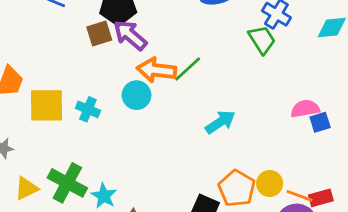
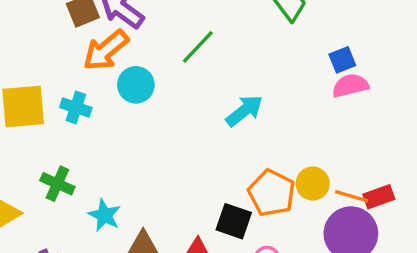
orange arrow: (156, 70) -> (106, 50), moved, turned -42
blue square: (320, 122) -> (342, 60), moved
green cross: (67, 183) -> (57, 184), moved, size x0.7

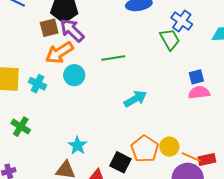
green line: (198, 47) -> (113, 58), turned 30
cyan star: (104, 215) -> (77, 146), moved

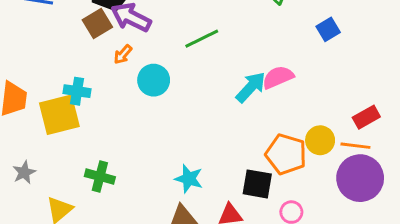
orange arrow: (59, 53) -> (123, 54), size x0.5
cyan cross: (37, 84) -> (77, 91), moved
pink semicircle: (199, 92) -> (278, 77), moved
red rectangle: (207, 159) -> (366, 117), moved

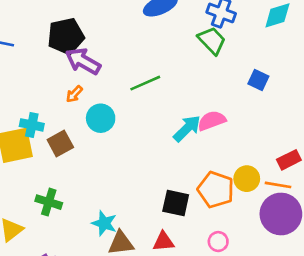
brown square: (97, 24) -> (60, 143), moved
blue square: (328, 29) -> (258, 80), turned -36
cyan star: (189, 179) -> (104, 223), moved
black square: (257, 184) -> (176, 203), moved

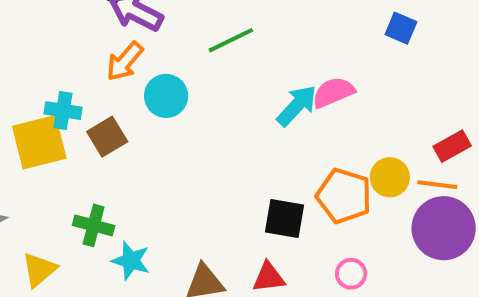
orange arrow: (74, 94) -> (125, 61), size x1.5
cyan star: (104, 223) -> (131, 261), moved

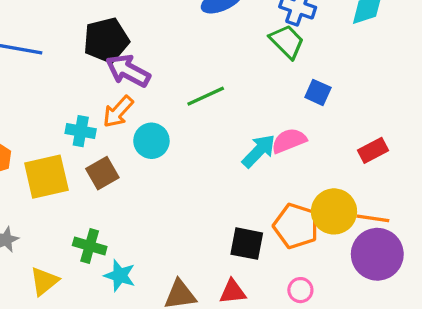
blue square: (401, 28) -> (318, 92), moved
cyan cross: (63, 111) -> (81, 131), moved
red rectangle: (452, 146) -> (373, 150), moved
yellow circle: (390, 177) -> (334, 211), size x1.4

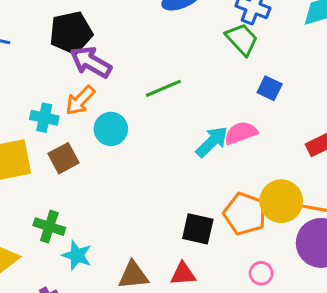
pink circle: (300, 290) -> (261, 273), moved

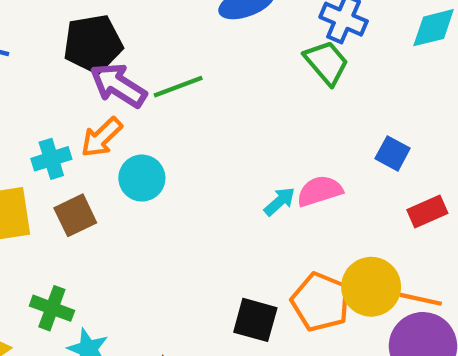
green line: (163, 88) -> (178, 87), moved
blue square: (270, 88) -> (393, 153), moved
cyan cross: (44, 118) -> (51, 159), turned -32
cyan arrow: (212, 142) -> (280, 201), size x0.7

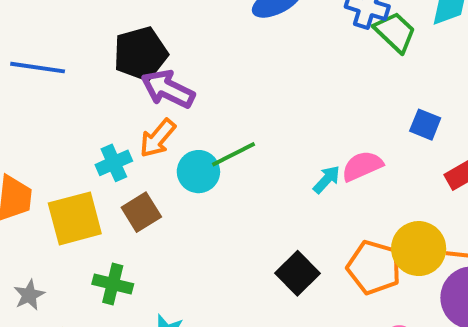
green trapezoid: (326, 63) -> (395, 32), moved
green line: (178, 87) -> (233, 154), moved
green cross: (52, 308) -> (113, 284), moved
black square: (255, 320) -> (297, 273), moved, turned 36

